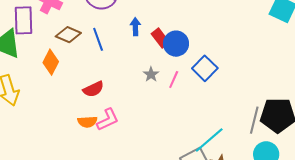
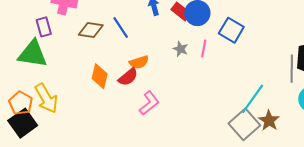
purple rectangle: (23, 20) -> (44, 27), size x0.7
orange diamond: (51, 62) -> (100, 76), moved
orange semicircle: (87, 122) -> (139, 62), moved

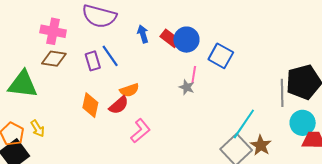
purple rectangle: (44, 27) -> (93, 61), moved
brown diamond: (91, 30) -> (54, 59), moved
gray star: (180, 49) -> (187, 87), moved
yellow arrow: (46, 98) -> (38, 128), size x0.6

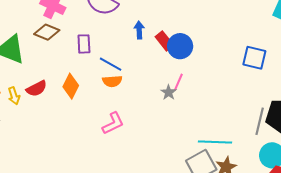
blue line: (110, 56) -> (111, 64), moved, turned -40
blue square: (221, 56) -> (254, 58), moved, turned -30
red semicircle: (119, 105) -> (36, 89), moved
cyan line: (244, 124) -> (215, 142), turned 44

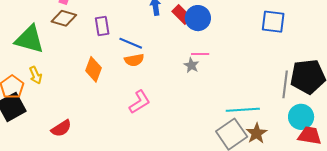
pink line: (178, 82) -> (200, 54), turned 72
red semicircle: (36, 89) -> (61, 128), moved
yellow arrow: (14, 96) -> (36, 75), moved

